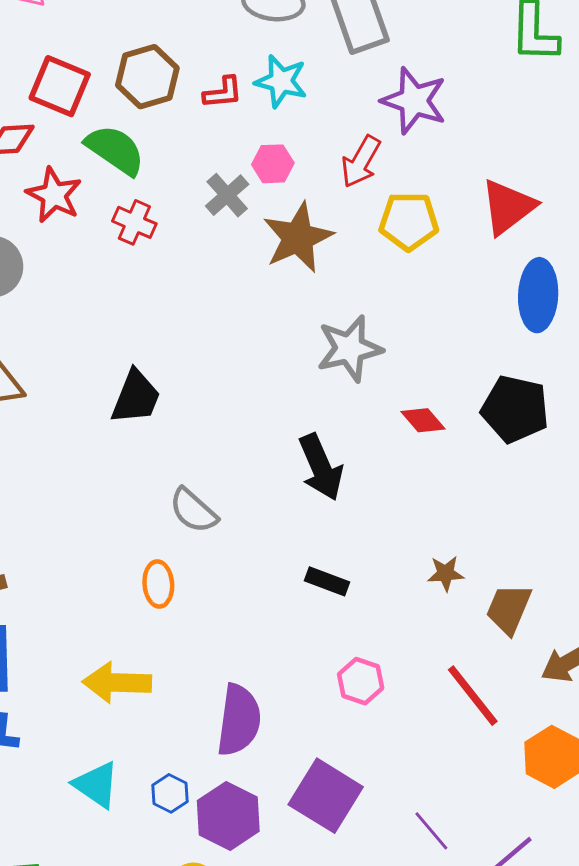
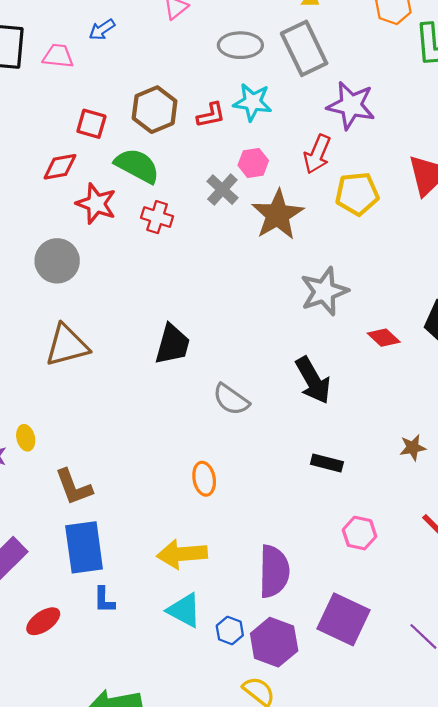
red square: (60, 86) -> (91, 124), size x0.7
gray semicircle: (193, 511) -> (231, 399), moved
cyan triangle: (96, 785) -> (184, 610), moved

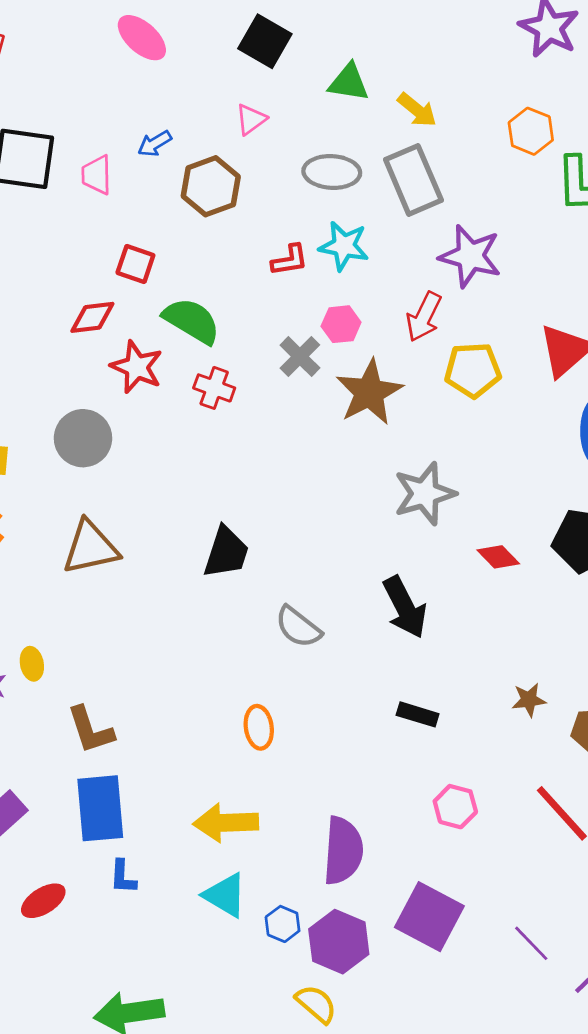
pink trapezoid: (58, 56) -> (97, 175), turned -100
brown hexagon: (155, 110) -> (211, 186), moved

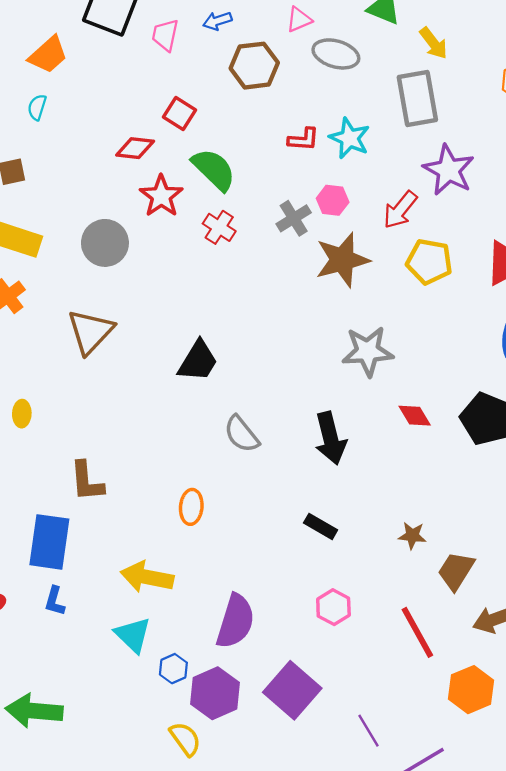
gray ellipse: (332, 172) -> (336, 54), moved
brown triangle: (90, 547) -> (90, 332), turned -48
brown L-shape: (90, 730) -> (87, 481), moved

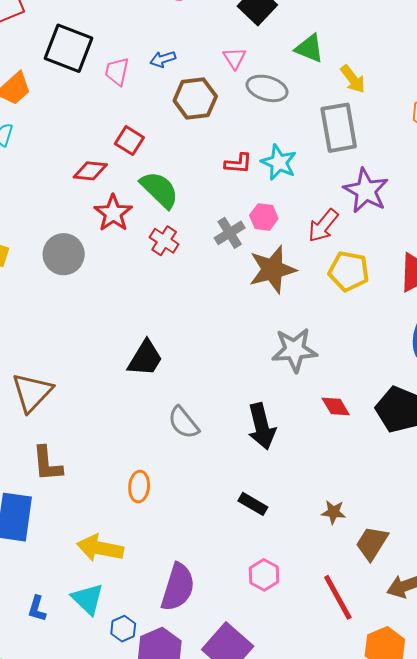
pink triangle: (299, 20) -> (235, 58), turned -40
brown triangle: (90, 332) -> (32, 392), moved
blue L-shape: (55, 601) -> (37, 609), moved

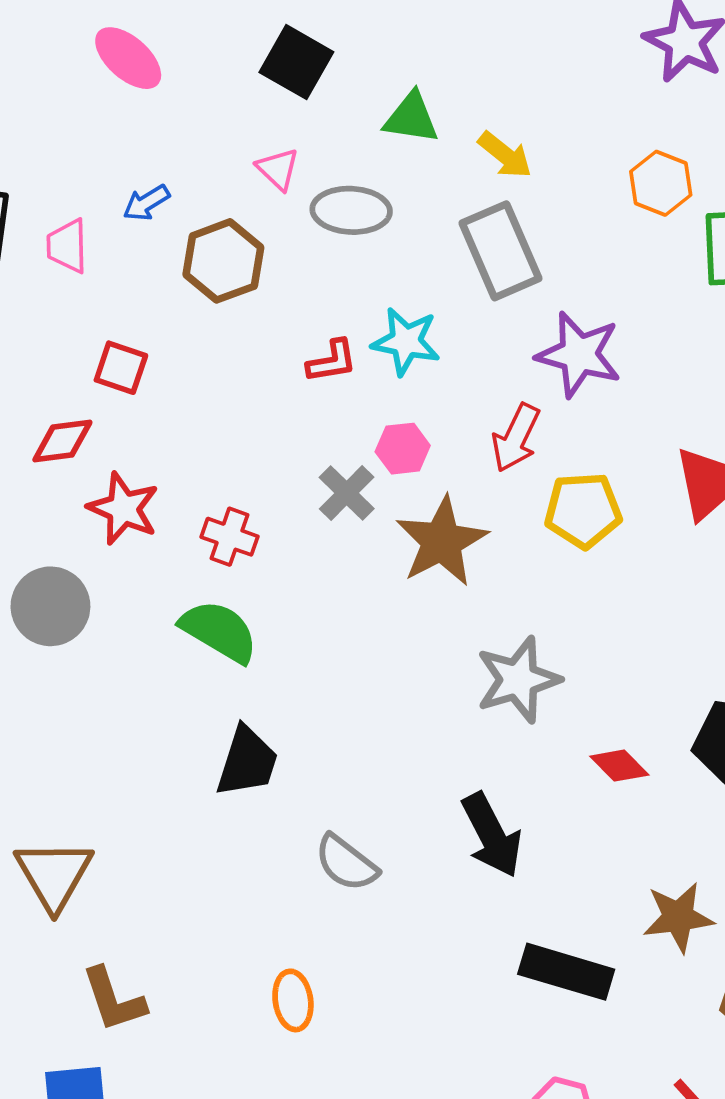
green semicircle: (159, 190) -> (219, 631), moved
black rectangle: (253, 504) -> (566, 972), moved, size x1.6
brown star: (333, 512) -> (678, 917), moved, size x1.5

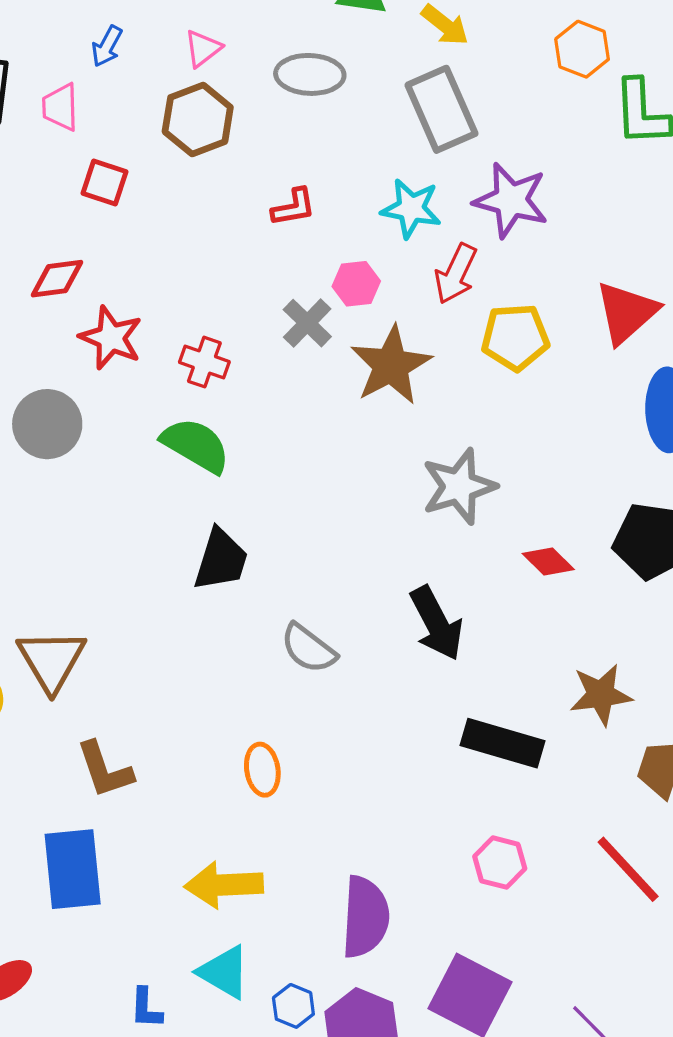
pink triangle: (278, 169) -> (203, 48), moved, turned 39
blue arrow: (146, 203) -> (107, 46), moved, turned -30
cyan star: (406, 341) -> (411, 209), moved
red square: (121, 368) -> (104, 182), moved

